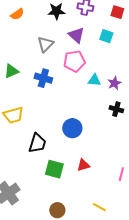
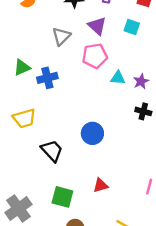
blue cross: (43, 78) -> (47, 78), moved, turned -30
black trapezoid: (37, 143) -> (52, 151), turned -60
red triangle: (83, 165) -> (101, 185), moved
green square: (54, 169) -> (62, 197), moved

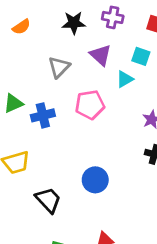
pink pentagon: (95, 56) -> (90, 105), moved
cyan triangle: (118, 78) -> (125, 79), moved, turned -35

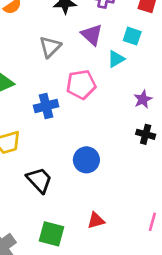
blue cross: (43, 115) -> (46, 106), moved

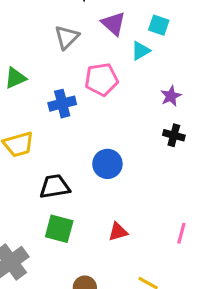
black trapezoid: (39, 180) -> (55, 187), turned -56
green square: (51, 234) -> (59, 229), moved

